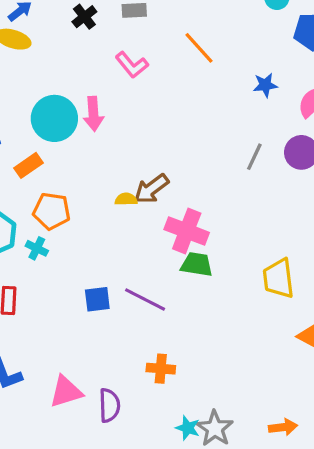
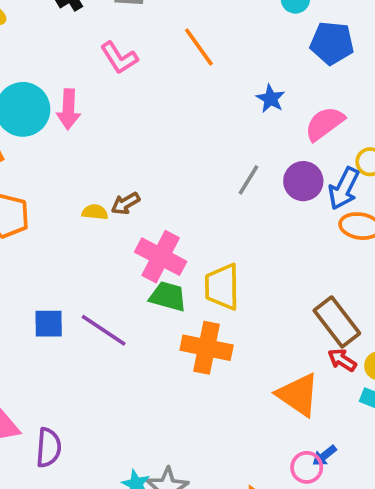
blue star: (265, 85) -> (271, 99), turned 30
brown arrow: (151, 189) -> (125, 203), size x0.7
yellow trapezoid: (278, 278) -> (222, 287), moved
orange cross: (161, 369) -> (207, 348), moved, size x1.5

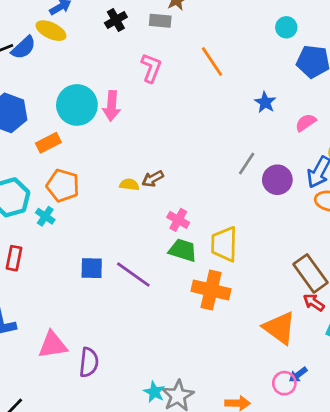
pink L-shape: (119, 58) -> (151, 68), turned -128
pink semicircle: (325, 124) -> (306, 123), size x0.7
purple circle: (303, 181) -> (277, 180), moved
pink cross: (161, 257) -> (178, 220), size x0.6

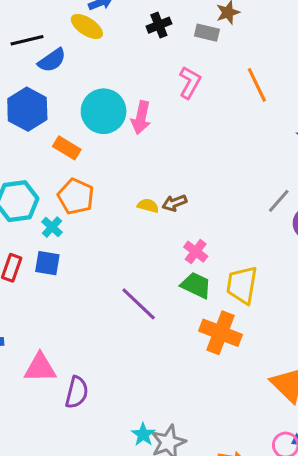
blue semicircle: (24, 48) -> (52, 60), moved
orange rectangle: (48, 143) -> (67, 148), turned 50
blue square: (92, 268) -> (47, 263), moved

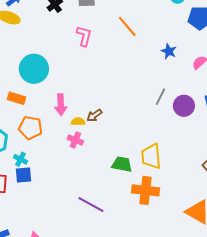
pink arrow: (141, 118) -> (61, 105), moved
cyan cross: (52, 227) -> (20, 159), moved
pink cross: (196, 252) -> (75, 140), moved
purple line: (139, 304) -> (91, 205), moved

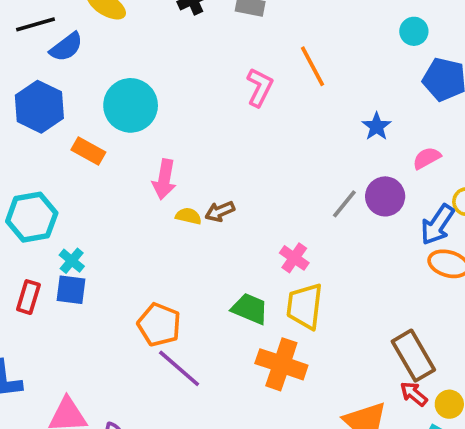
pink L-shape: (84, 36) -> (260, 87), moved
purple circle: (184, 106) -> (385, 196), moved
orange pentagon: (30, 128) -> (159, 325), moved
pink cross: (75, 140) -> (294, 258), moved

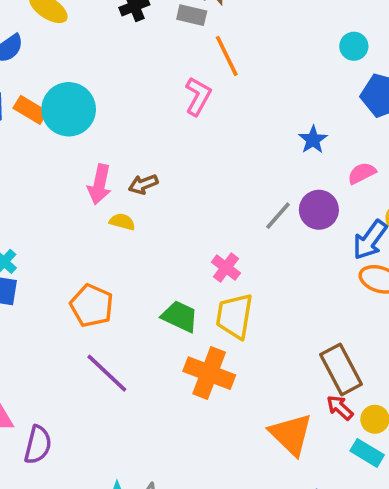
orange line: (312, 66) -> (227, 56), moved
orange rectangle: (88, 151) -> (30, 110), moved
brown arrow: (220, 211) -> (143, 184), moved
orange pentagon: (159, 325) -> (92, 306), moved

